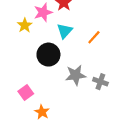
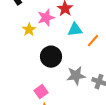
cyan triangle: (65, 31) -> (75, 30), moved, turned 42
pink square: (26, 92) -> (41, 92), moved

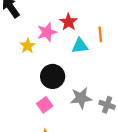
orange line: (93, 41) -> (100, 34), moved, turned -48
pink square: (41, 92) -> (45, 105), moved

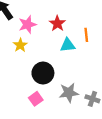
pink star: (47, 32) -> (27, 25), moved

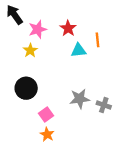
black circle: (43, 73) -> (26, 88), moved
pink square: (36, 99) -> (46, 114), moved

